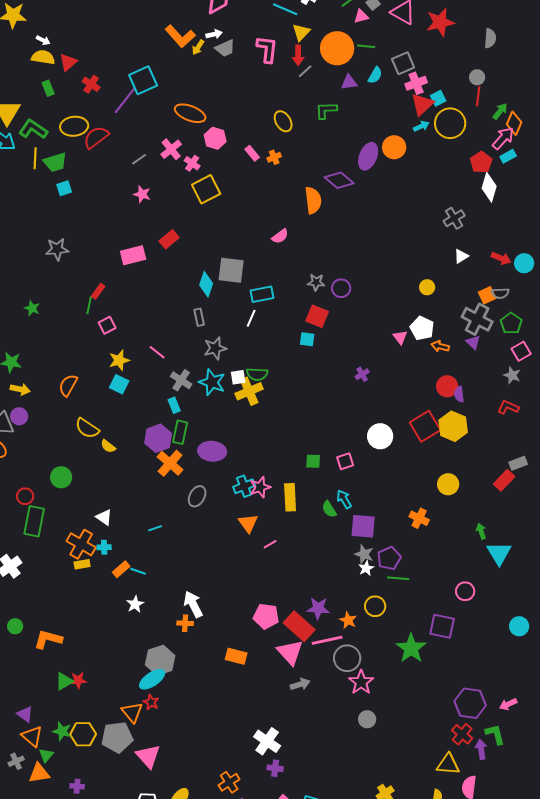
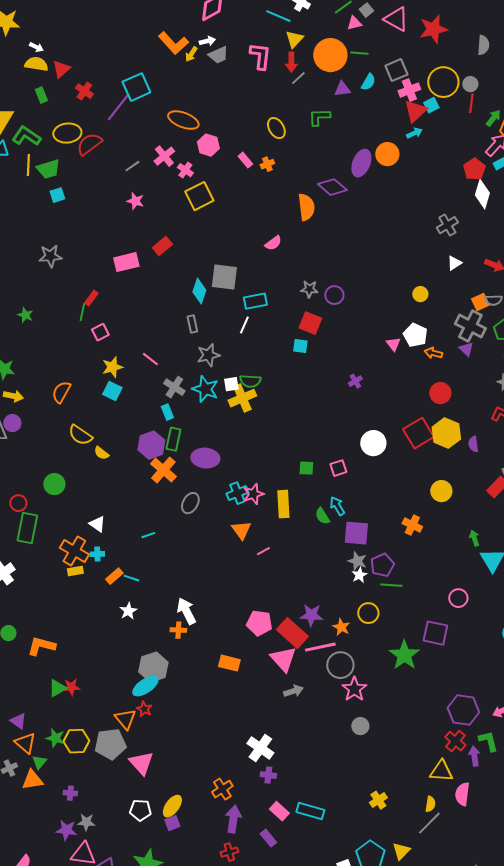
yellow circle: (450, 123) -> (443, 82), moved
purple semicircle: (459, 394) -> (473, 444), moved

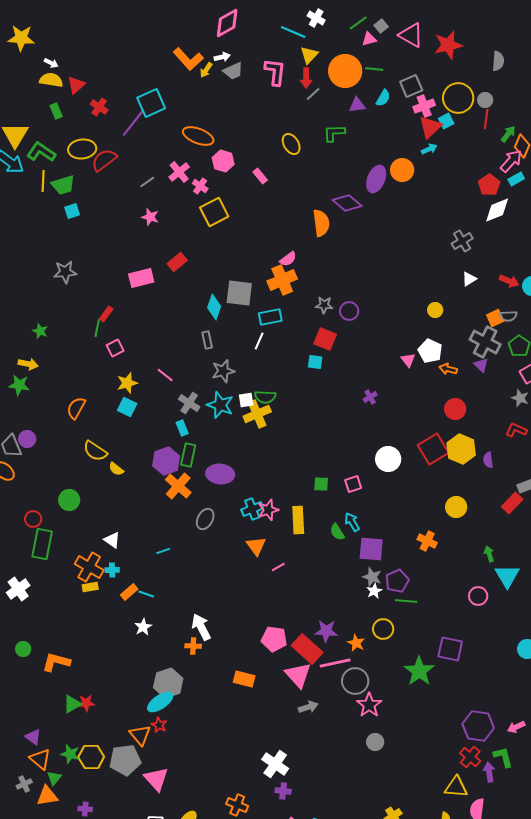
orange cross: (267, 164) -> (282, 280), moved, size x2.0
white diamond: (482, 194) -> (497, 210), turned 52
yellow arrow: (13, 396) -> (28, 364), moved
pink circle: (458, 598) -> (478, 596), moved
orange cross: (222, 789) -> (237, 805), turned -35

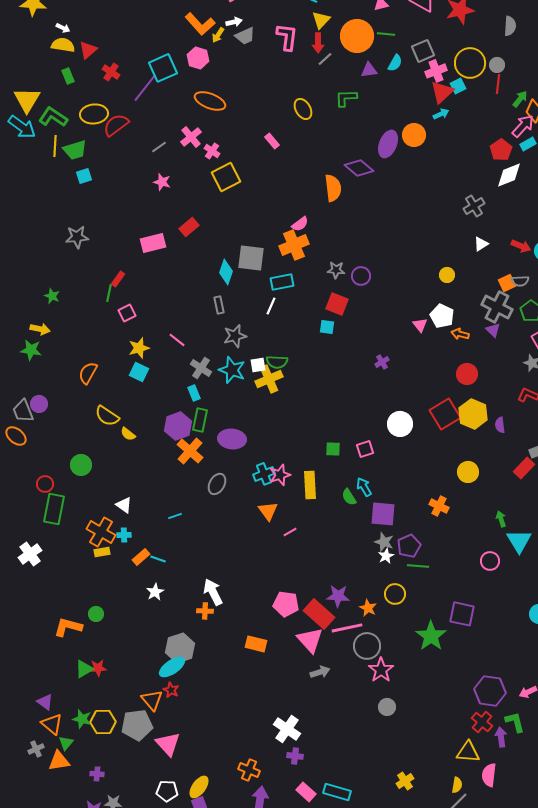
pink hexagon: (223, 161) -> (198, 58), moved
green circle: (23, 649) -> (96, 614), moved

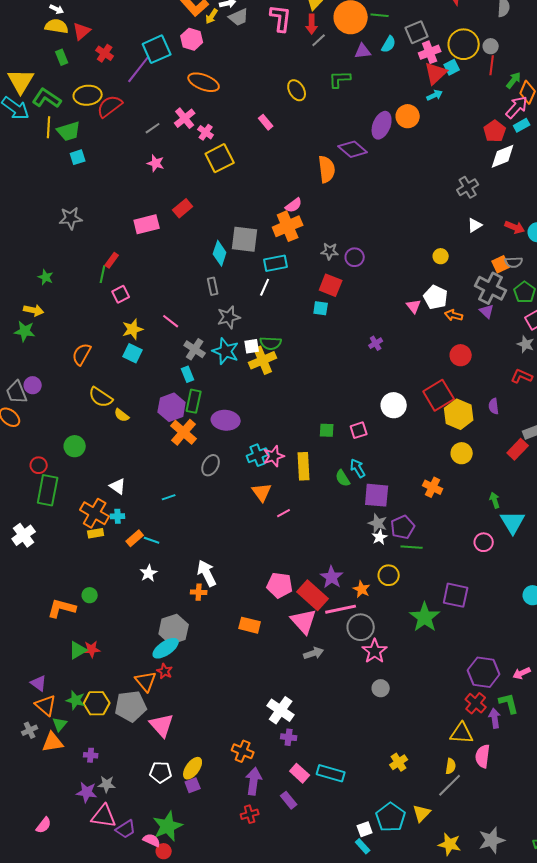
yellow hexagon: (473, 414) -> (459, 414), moved
purple star: (338, 596) -> (332, 577), turned 30

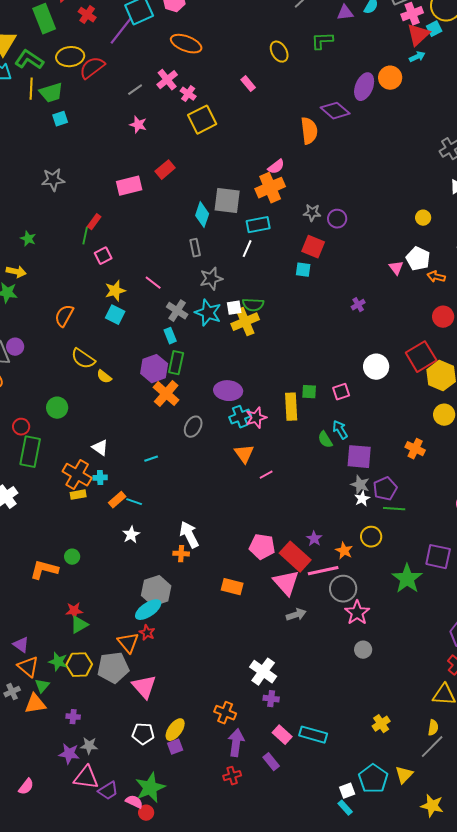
green rectangle: (62, 57) -> (44, 19), size x1.8
purple ellipse: (226, 420) -> (228, 391), moved
yellow rectangle: (304, 466) -> (291, 407), moved
purple star: (332, 577) -> (314, 539), size x0.7
green triangle: (78, 650) -> (79, 625), moved

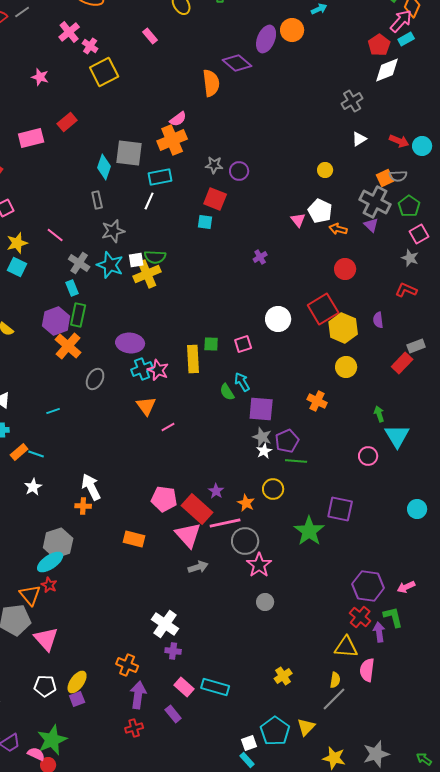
gray line: (135, 90) -> (22, 12), moved
pink star: (256, 418) -> (158, 370), turned -30

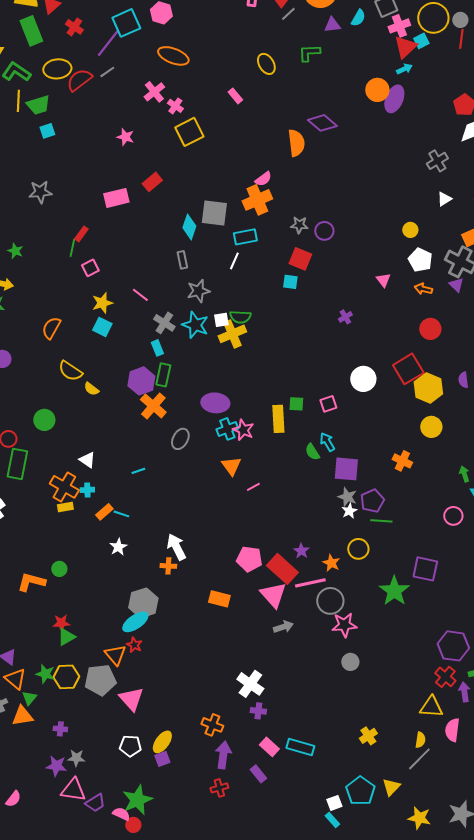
purple ellipse: (266, 39) -> (394, 99), moved
white pentagon: (320, 211) -> (420, 260), moved
pink star: (259, 565) -> (344, 625), turned 30

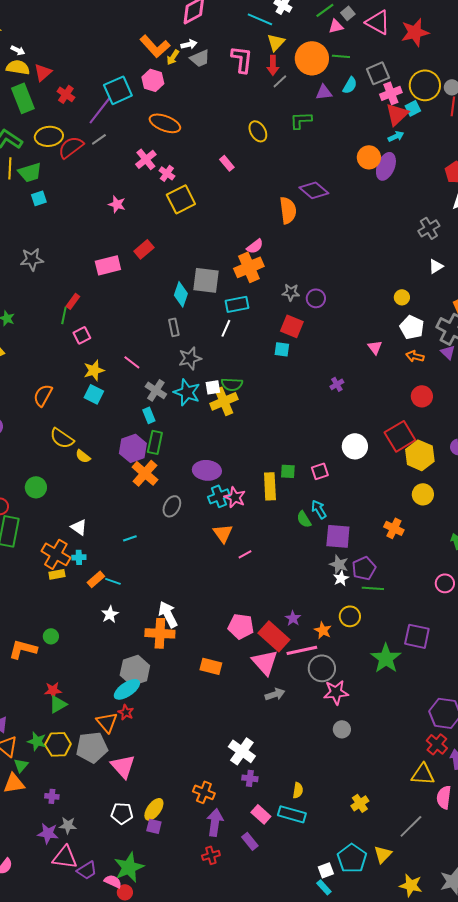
orange cross: (168, 566) -> (160, 633), size x1.8
yellow semicircle: (420, 740) -> (298, 790), moved
purple square: (162, 759) -> (154, 826), turned 35

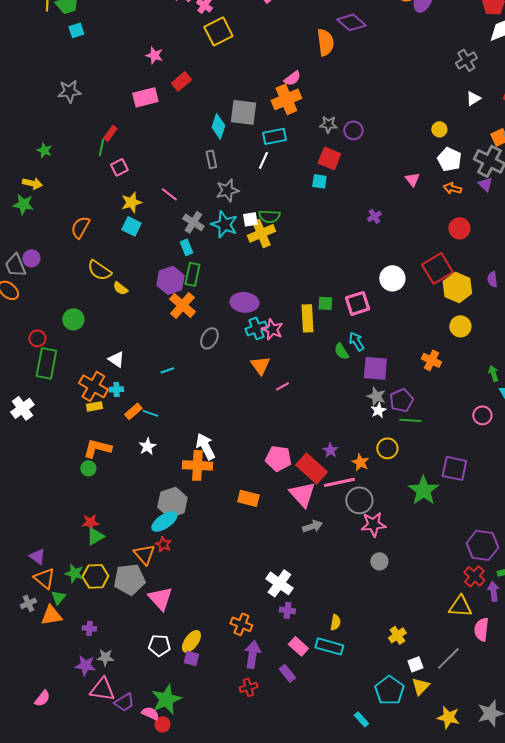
pink star: (117, 204) -> (154, 55), moved
pink square: (320, 471) -> (357, 303), size x1.4
orange L-shape: (23, 649) -> (97, 448), moved
white square: (326, 870) -> (415, 664), moved

